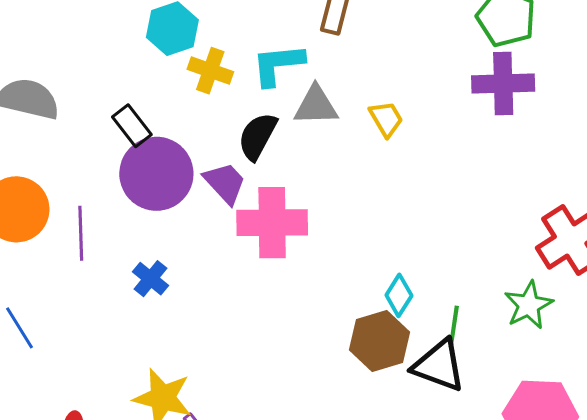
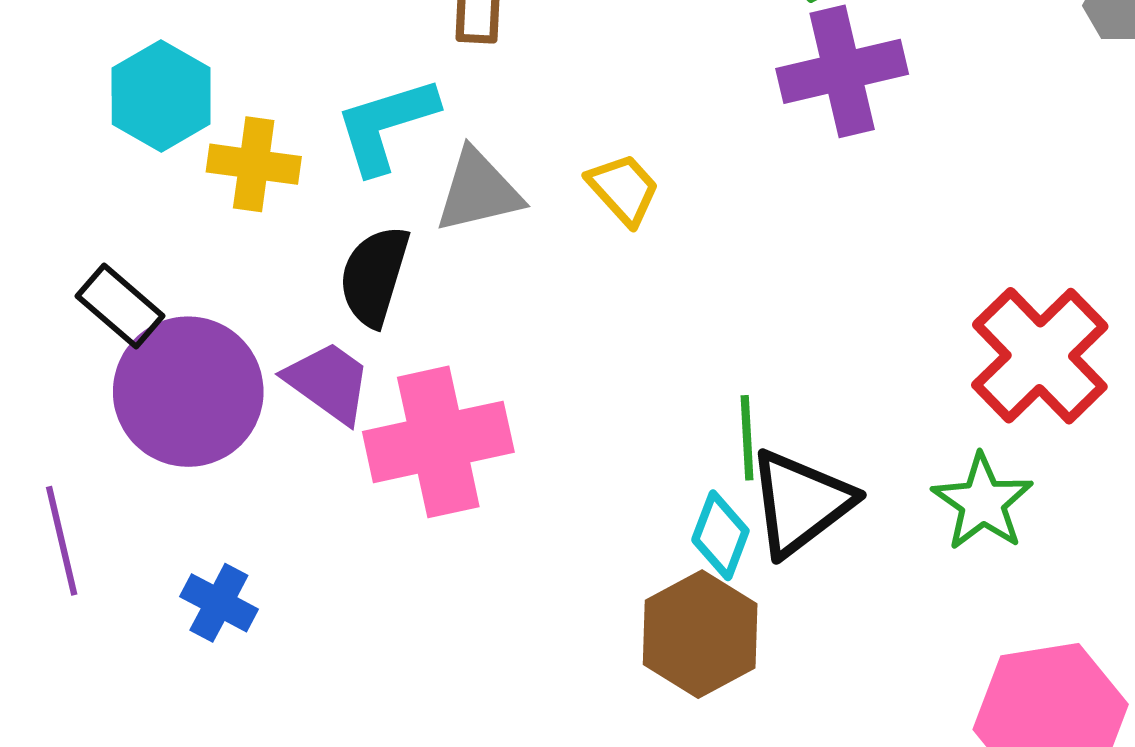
green line: (454, 326) -> (747, 438), moved
black triangle: (439, 365) -> (800, 503), moved, turned -46

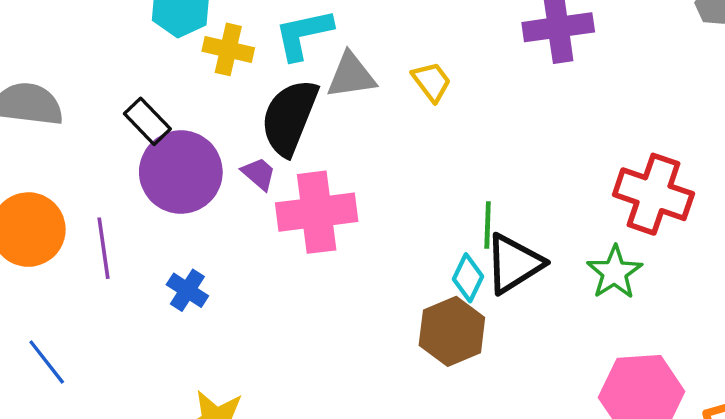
black semicircle: (374, 276) -> (289, 117), size x1.4
red cross: (1040, 356) -> (653, 194), turned -32
purple trapezoid: (328, 382) -> (259, 174), size x0.7

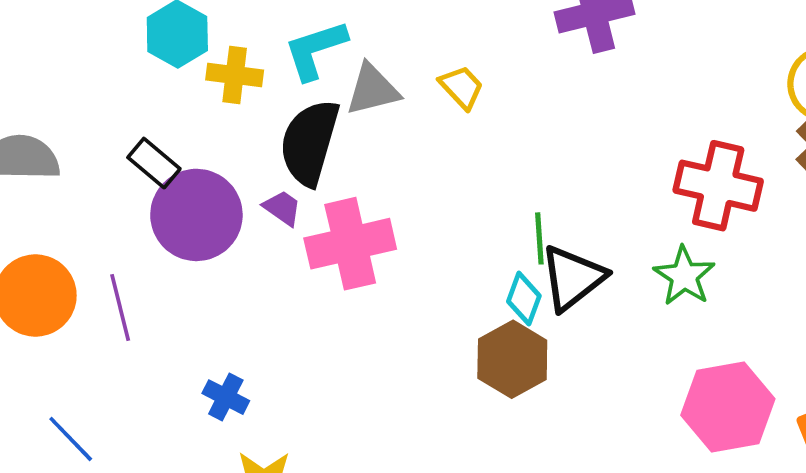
blue cross: (187, 290) -> (226, 397), moved

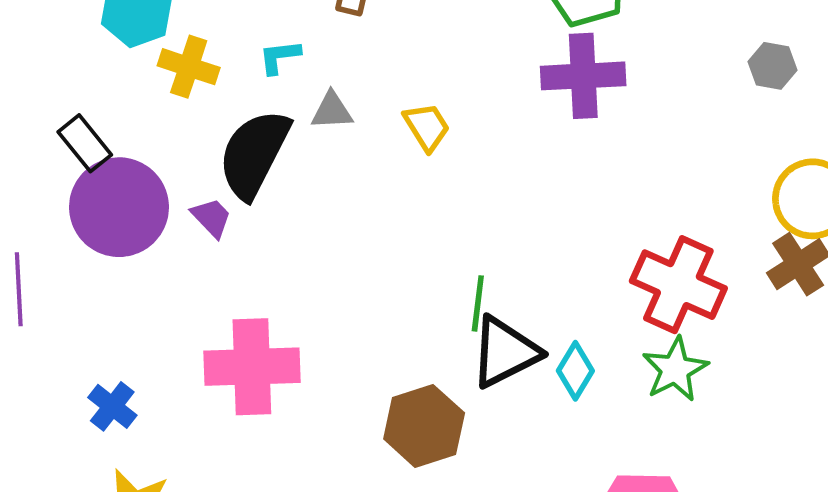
cyan L-shape: (315, 50) -> (280, 57), size x0.6
gray triangle: (373, 90) -> (332, 111), size x0.7
pink cross: (350, 244) -> (252, 367), moved
green star: (684, 276) -> (675, 369), moved
cyan diamond: (524, 299) -> (575, 371), moved

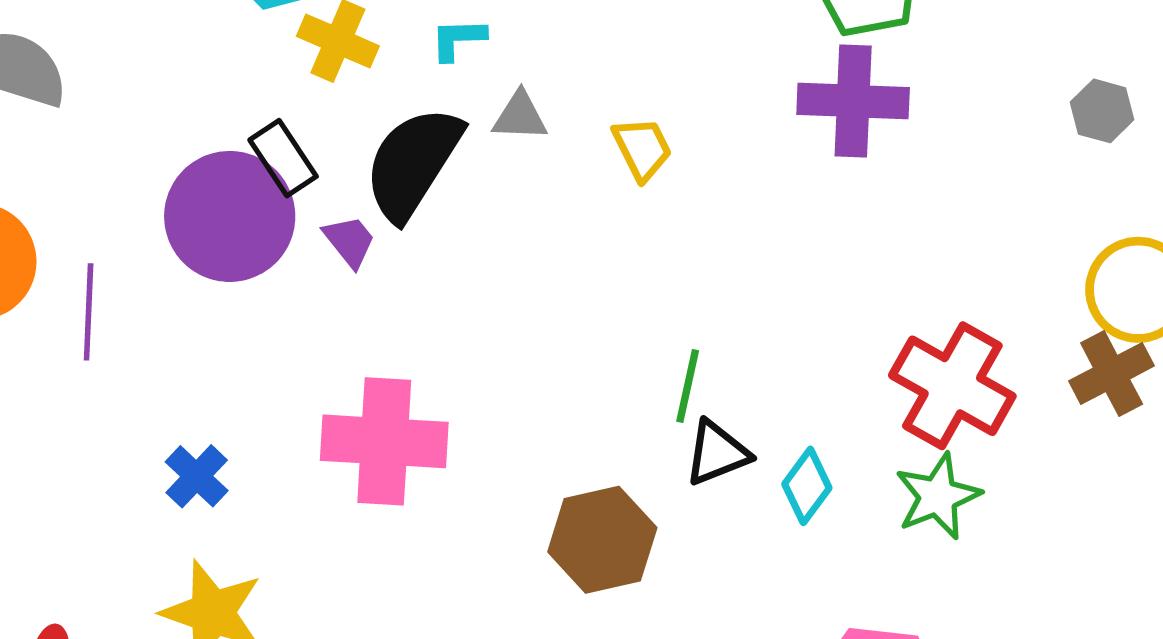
black rectangle: (85, 143) -> (283, 158), moved
black triangle: (505, 352) -> (717, 453), size x0.7

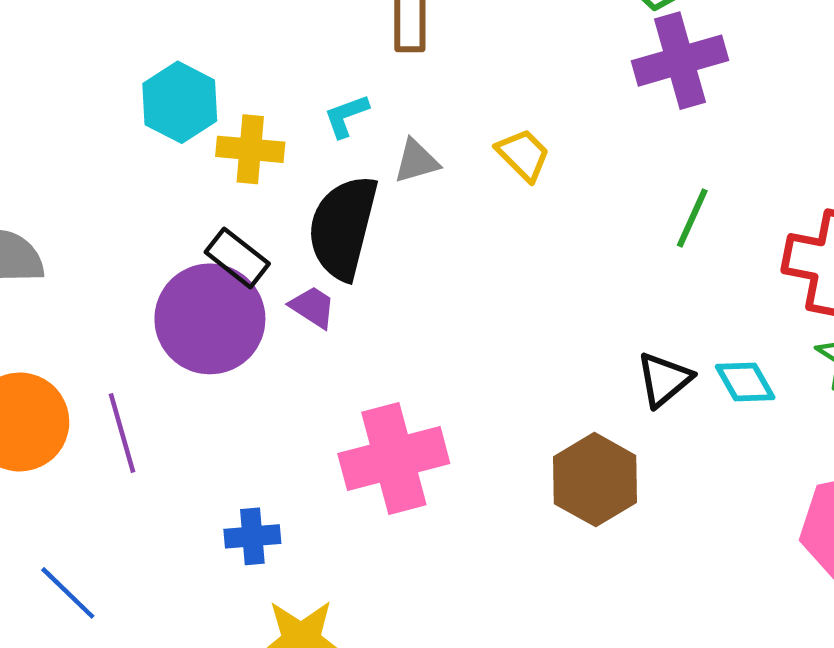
green line: (688, 386) -> (692, 218), moved, turned 30
blue cross: (197, 476) -> (252, 536), turned -30
cyan diamond: (807, 486) -> (745, 382), turned -48

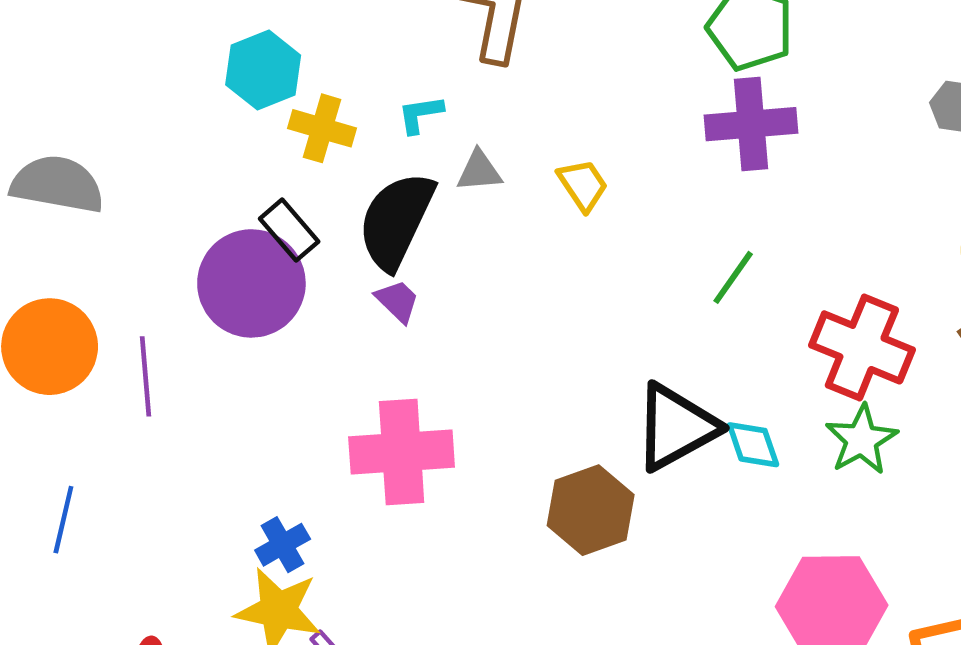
purple trapezoid: (313, 307) -> (397, 301), moved
black triangle: (664, 379) -> (676, 427), size x1.6
blue cross: (252, 536) -> (283, 545), moved, turned -36
blue line: (68, 593) -> (63, 520), turned 48

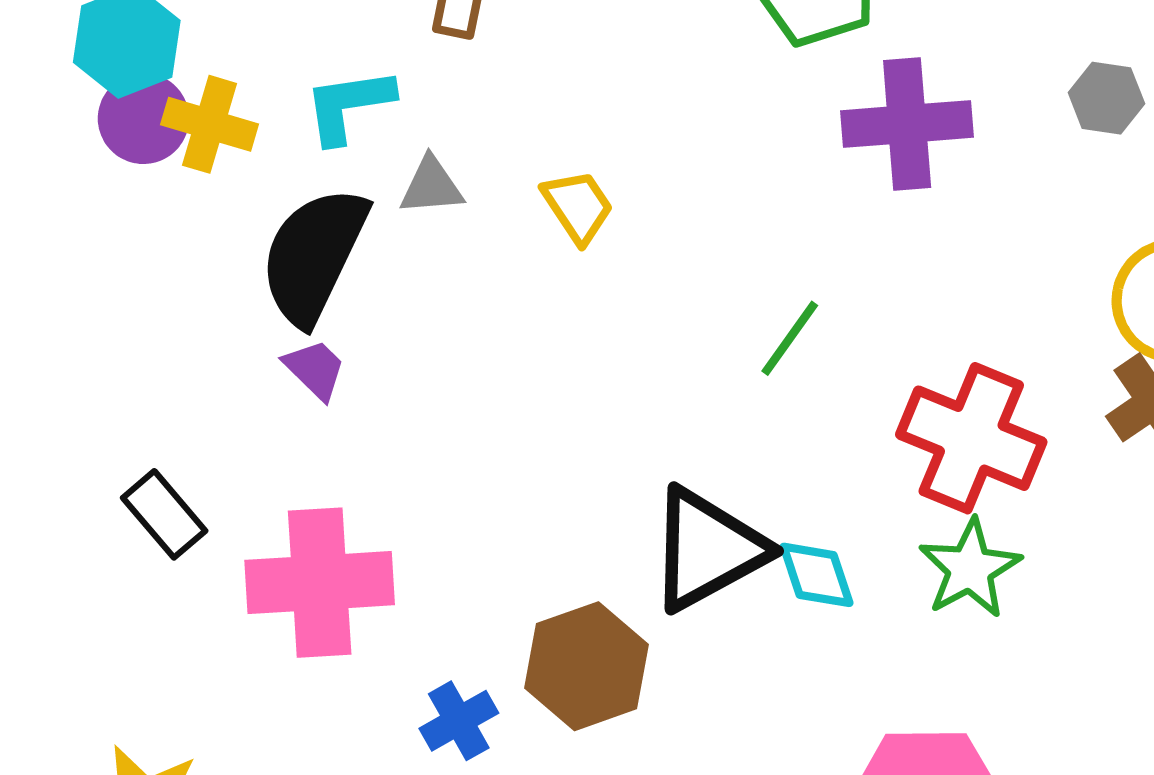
cyan L-shape: (420, 114) -> (349, 105), size x1.4
purple cross: (751, 124) -> (907, 124), moved
black rectangle: (289, 230) -> (164, 514), moved
purple circle: (251, 283) -> (143, 118), moved, size x0.6
blue cross: (283, 545) -> (459, 721), moved

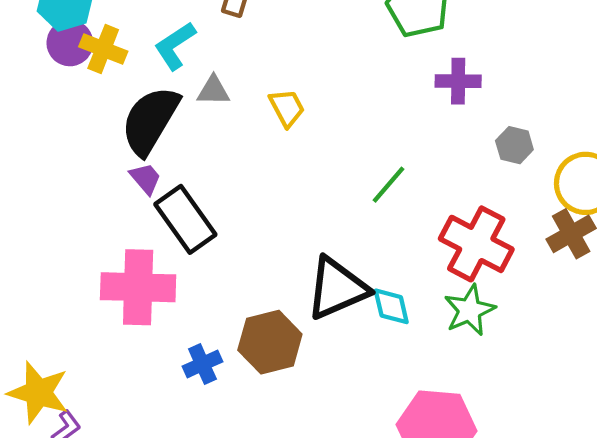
gray hexagon: (1106, 98) -> (514, 145), moved
cyan L-shape: (349, 105) -> (175, 46), turned -30
purple cross: (907, 124) -> (458, 81), size x0.7
black rectangle: (164, 514) -> (185, 219), moved, size x1.5

